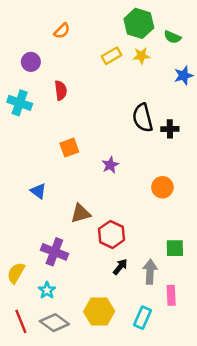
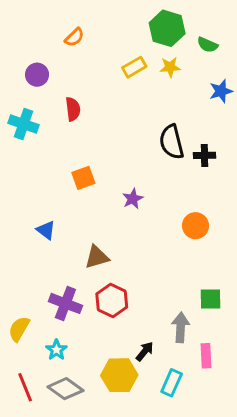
red hexagon: (112, 234) -> (112, 300), moved
black arrow: (120, 267) -> (145, 351), moved

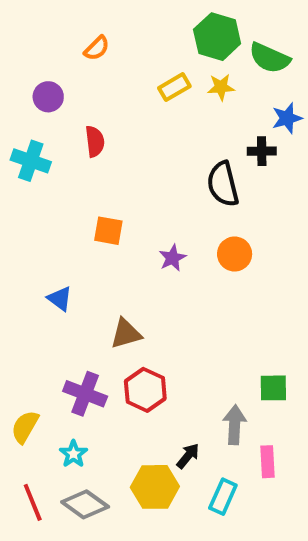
green semicircle: (207, 45) -> (269, 58), size x1.5
black cross: (204, 155) -> (262, 151), moved
orange square: (83, 178) -> (108, 231), turned 30
orange circle: (196, 226) -> (235, 254), moved

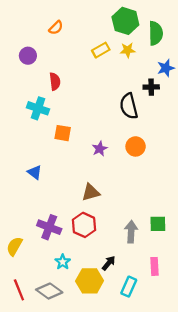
green semicircle: (269, 58) -> (156, 33), turned -115
cyan cross: (31, 161) -> (38, 108), moved
brown triangle: (126, 334) -> (91, 192), moved
gray arrow: (235, 425) -> (131, 232), moved
cyan star: (73, 454) -> (63, 262), moved

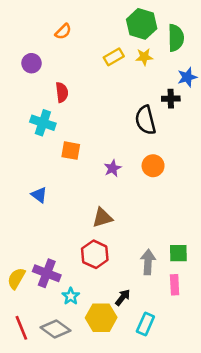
purple cross: (49, 227) -> (47, 273), moved
pink rectangle: (155, 266) -> (175, 285), moved

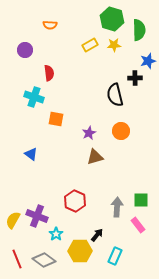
orange semicircle: (63, 32) -> (50, 25), turned 48
brown triangle: (102, 218) -> (95, 157), moved
pink rectangle: (175, 285) -> (138, 225), turned -35

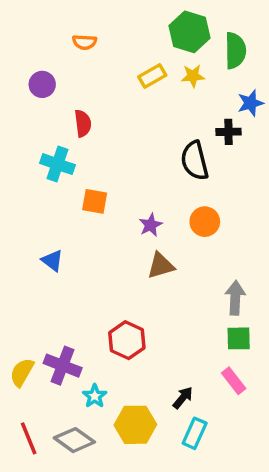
gray arrow: (117, 207) -> (235, 298), moved
black arrow: (97, 235) -> (183, 398), moved

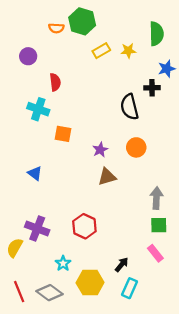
green hexagon: (190, 32) -> (82, 21), moved
purple cross: (63, 366) -> (37, 228), moved

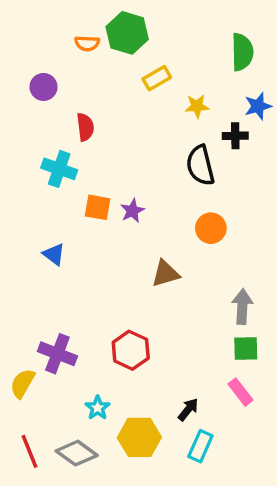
yellow star: (128, 51) -> (197, 106), moved
purple star: (100, 150) -> (132, 211), moved
blue triangle: (35, 173) -> (54, 254), moved

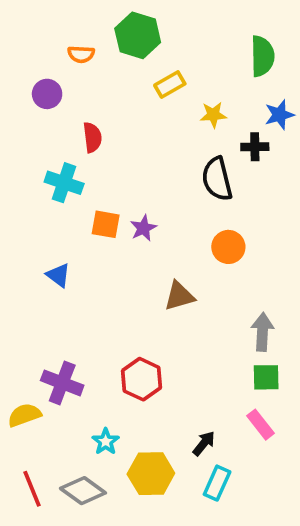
orange semicircle: (87, 43) -> (81, 54), moved
yellow semicircle: (23, 383) -> (24, 415), turned 40

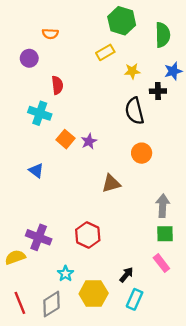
green hexagon: (138, 35) -> (122, 21), moved
orange square: (106, 224) -> (65, 139), turned 30
gray diamond: (83, 491) -> (51, 304), turned -68

